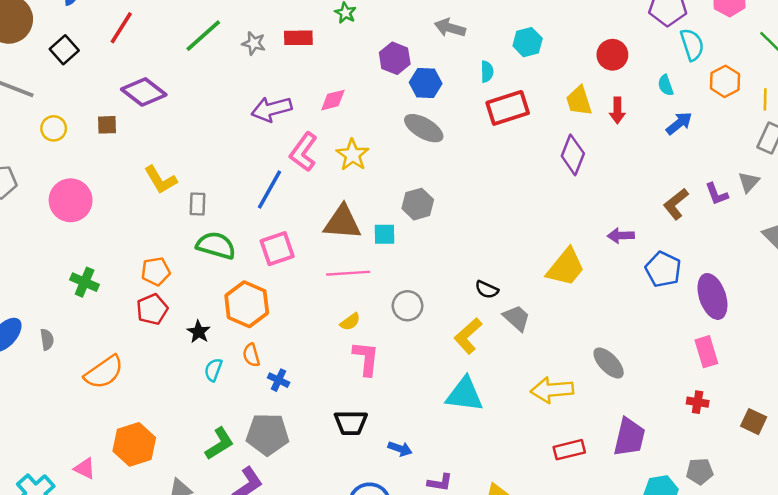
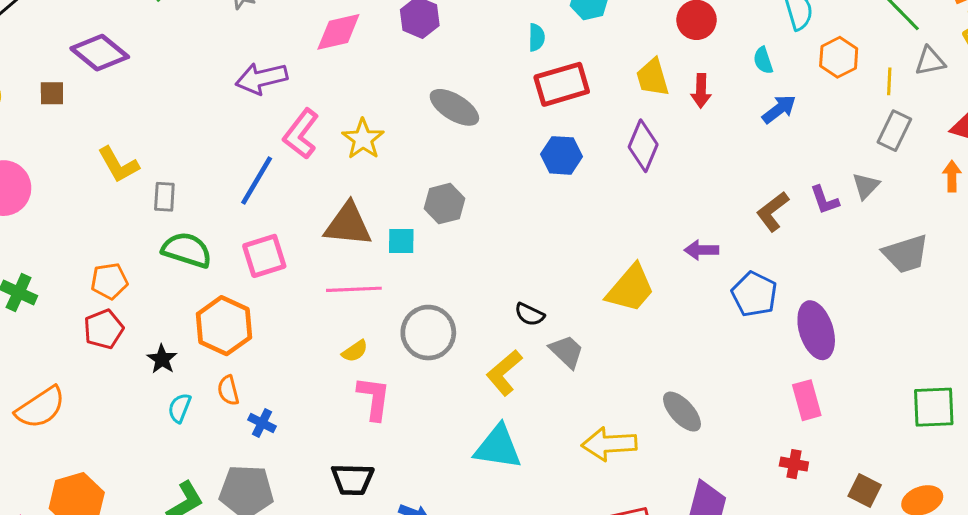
blue hexagon: (426, 83) -> (562, 155), moved
pink diamond: (333, 100) -> (338, 32), moved, size x1.4
gray circle: (408, 306) -> (428, 333), size x1.4

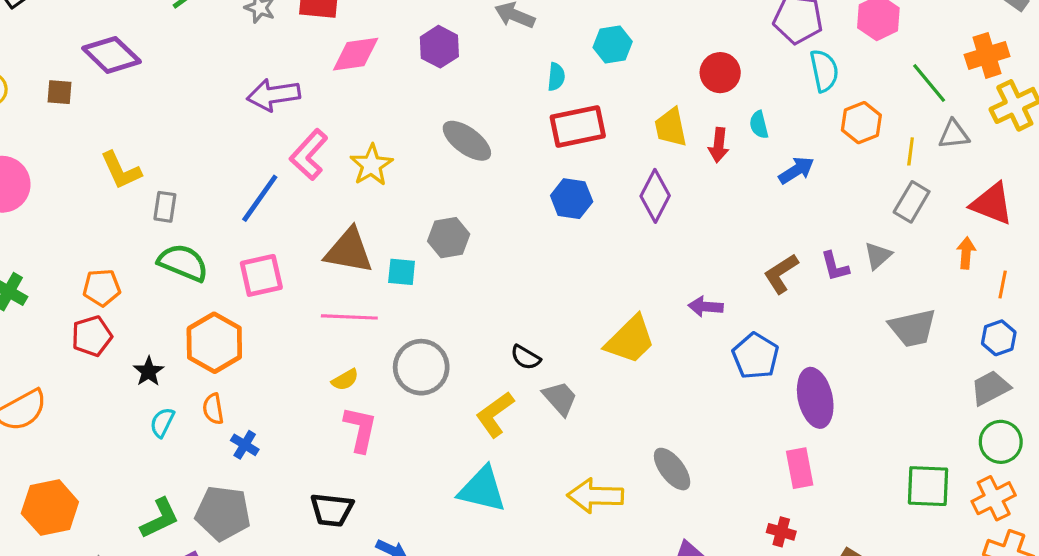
cyan semicircle: (763, 60) -> (759, 125), moved

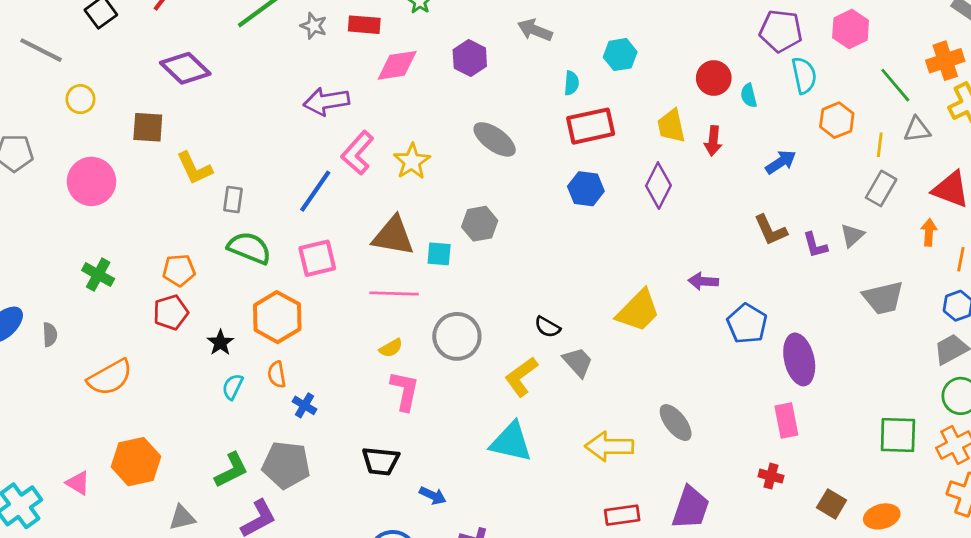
brown square: (59, 92) -> (148, 127), moved, size x1.4
cyan semicircle: (759, 125) -> (749, 96), moved
brown L-shape: (781, 274) -> (770, 230), moved, turned -81

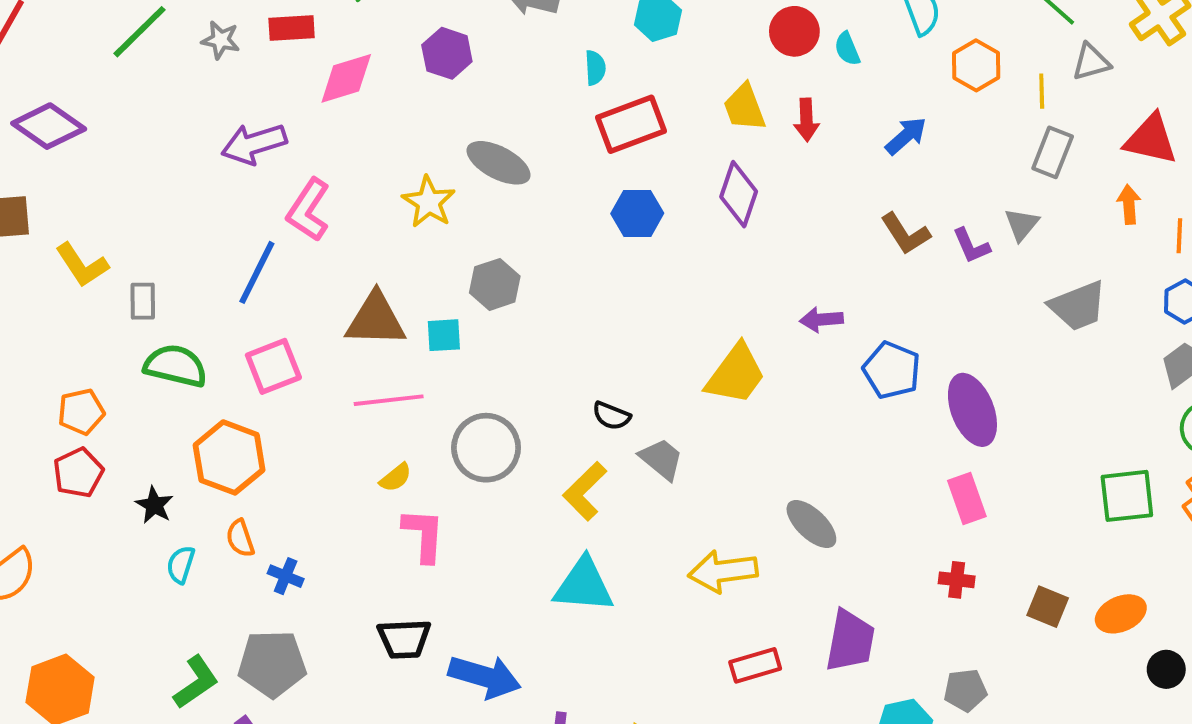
yellow star: (412, 161) -> (429, 202), moved
blue arrow: (433, 496) -> (485, 677), size x1.8

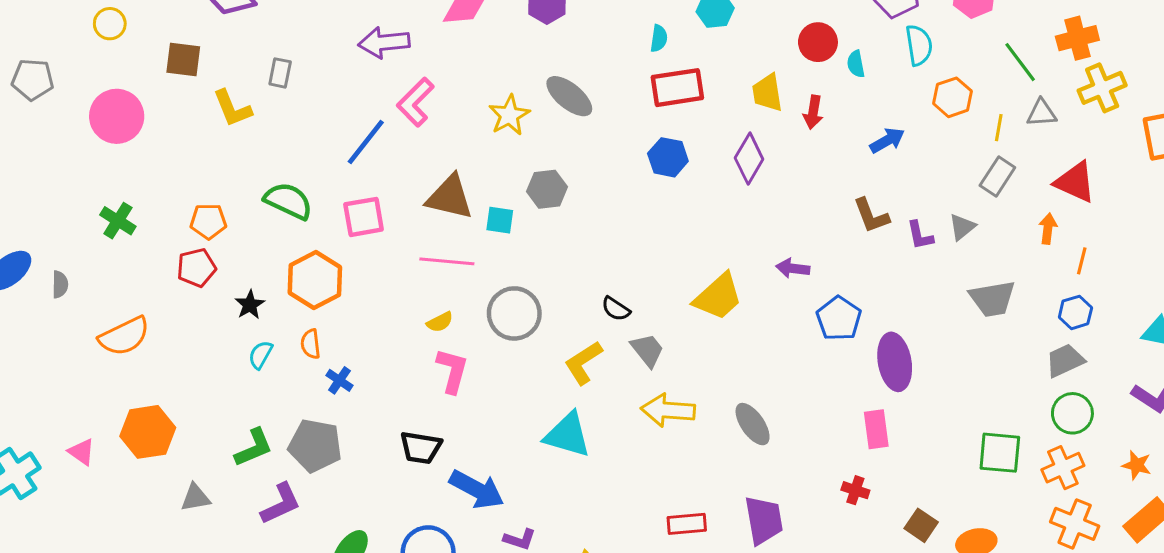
gray rectangle: (143, 301) -> (280, 73), moved
yellow arrow: (723, 571) -> (668, 410), moved
purple trapezoid: (850, 641) -> (764, 520), turned -32

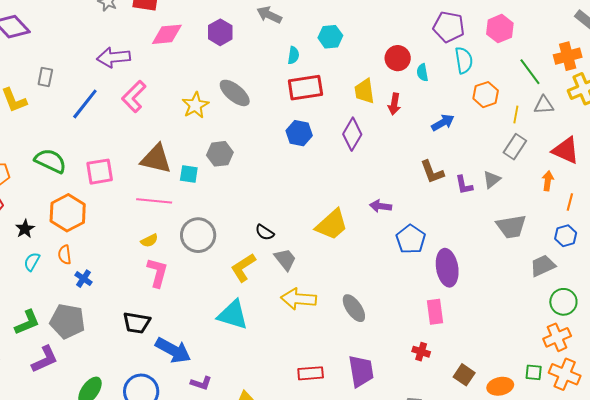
blue line: (366, 142) -> (85, 104), moved
gray trapezoid: (1065, 361) -> (543, 266), moved
green square: (1000, 453) -> (534, 372), moved, size x0.6

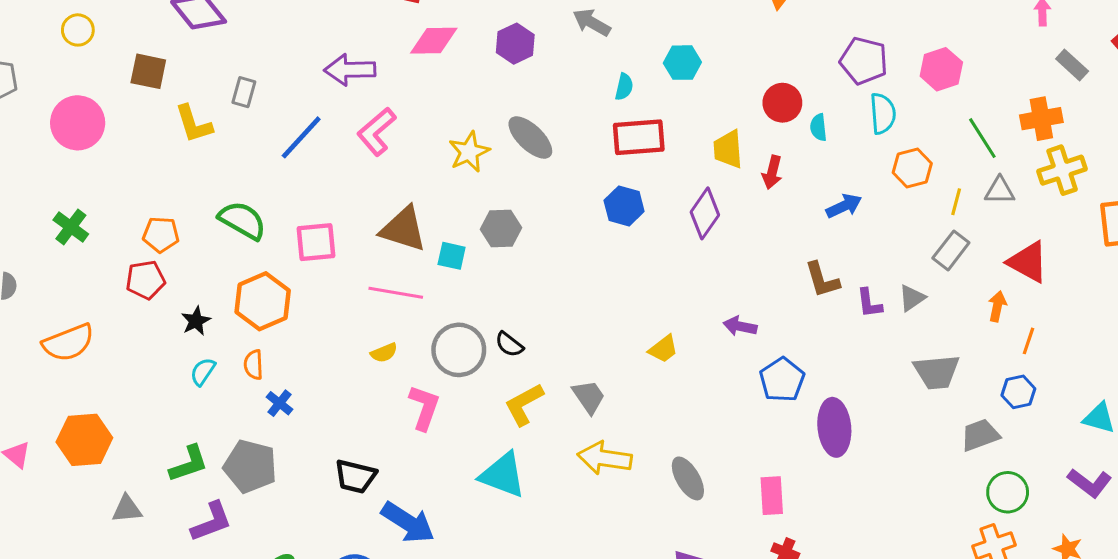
yellow trapezoid: (332, 225) -> (663, 349), size x0.6
black semicircle: (265, 232) -> (509, 344), moved
pink L-shape: (157, 272) -> (424, 408), moved
pink rectangle: (435, 312) -> (772, 496), moved

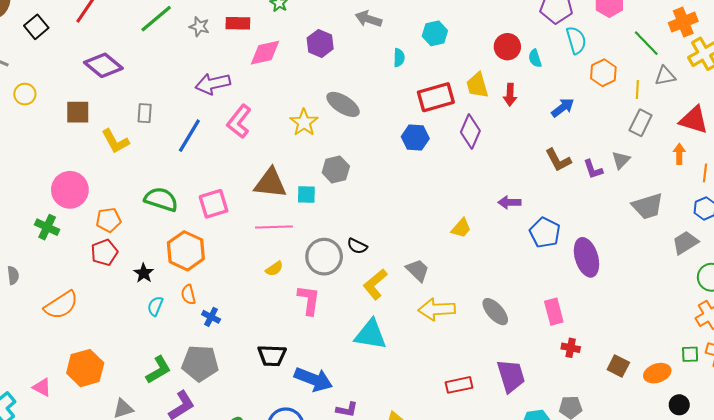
pink circle: (78, 123) -> (70, 190), moved
red rectangle: (639, 137) -> (436, 97), moved

